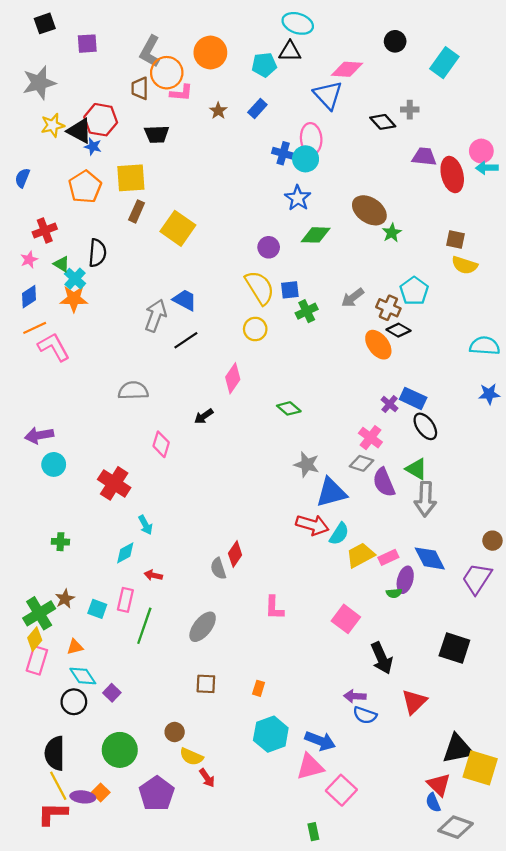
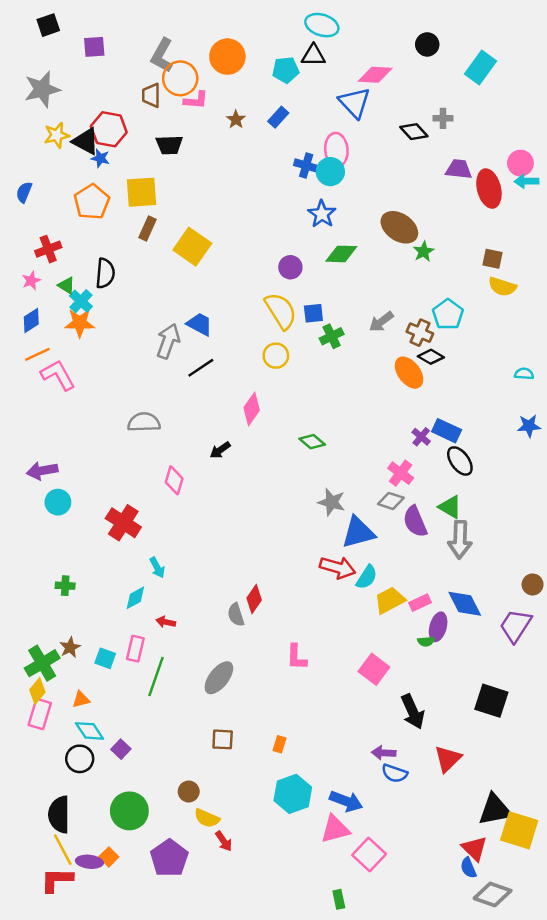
cyan semicircle: (485, 346) -> (524, 374), size x0.6

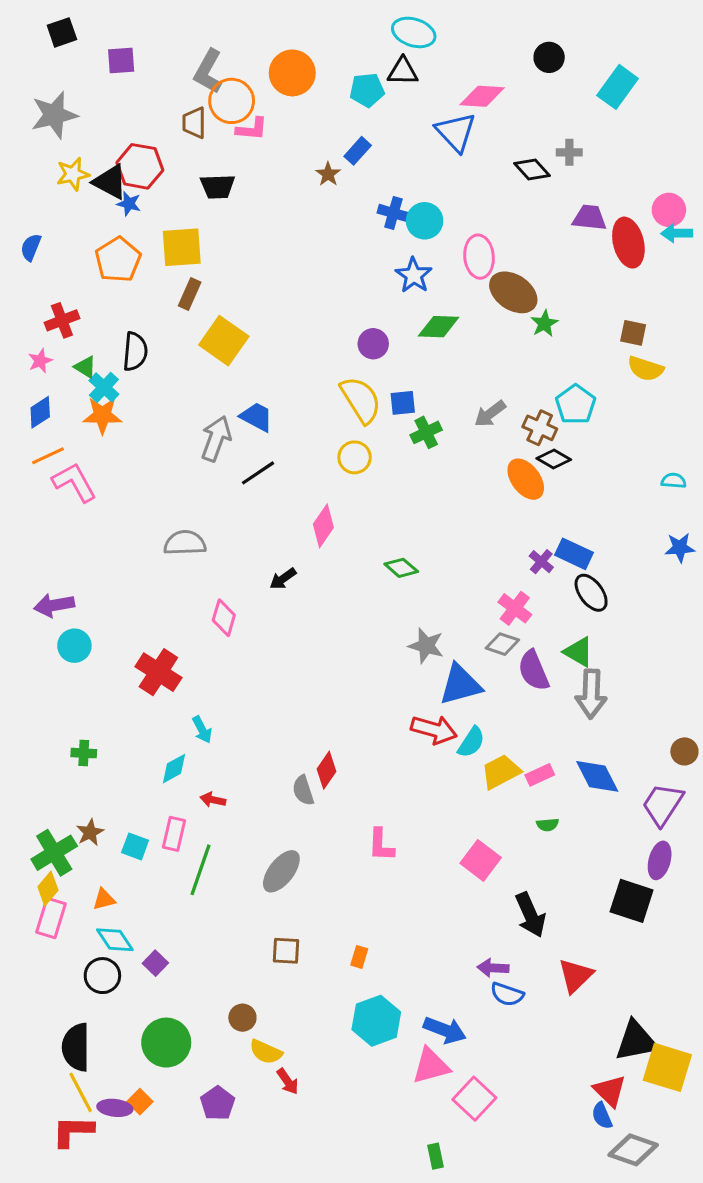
brown star: (236, 120) -> (328, 174), moved
pink ellipse: (336, 150) -> (479, 257), moved
yellow square: (192, 247) -> (224, 341), moved
purple ellipse: (438, 627) -> (660, 860), moved
purple pentagon: (169, 858) -> (218, 1103), size x0.7

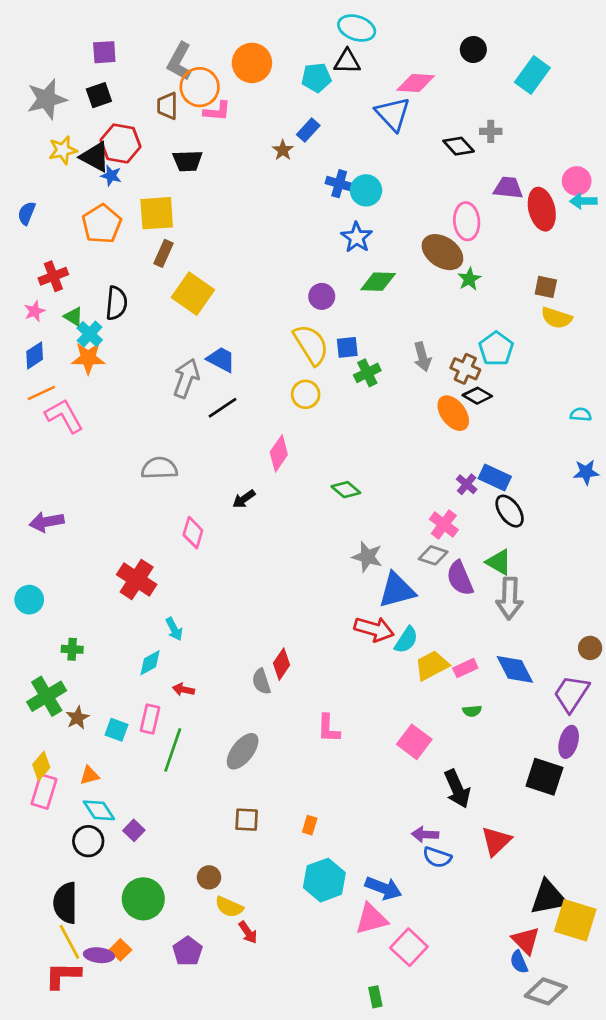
black square: (62, 32) -> (99, 95), moved
pink ellipse: (479, 257) -> (467, 221), moved
gray arrow: (490, 414) -> (422, 357), turned -68
cyan circle: (74, 646) -> (29, 600), moved
green cross: (54, 853) -> (47, 696), moved

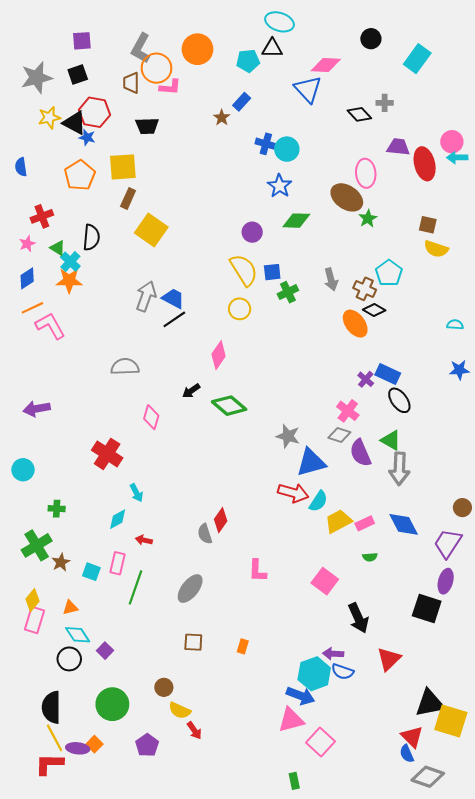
blue semicircle: (27, 213) -> (21, 167), turned -30
blue trapezoid: (221, 359) -> (173, 298), moved
green diamond: (346, 490) -> (229, 406), moved, size x1.5
cyan hexagon: (324, 880) -> (314, 674), moved

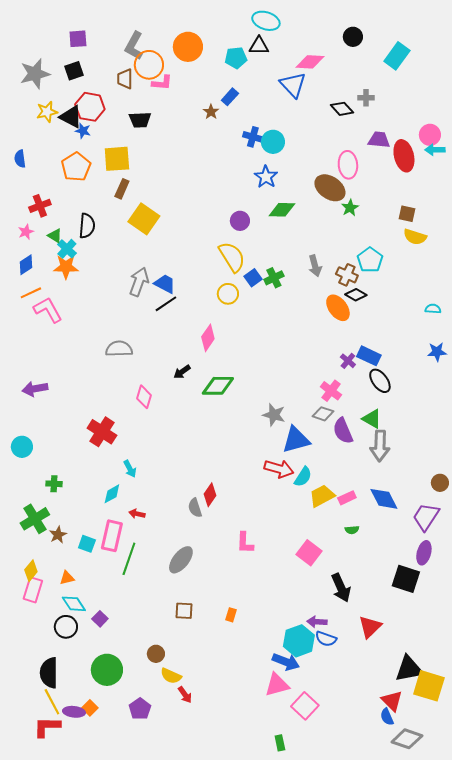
blue square: (272, 272) -> (253, 278), moved, turned -30
green diamond: (229, 406) -> (218, 386), turned -40
pink rectangle: (118, 563) -> (112, 536), size x1.4

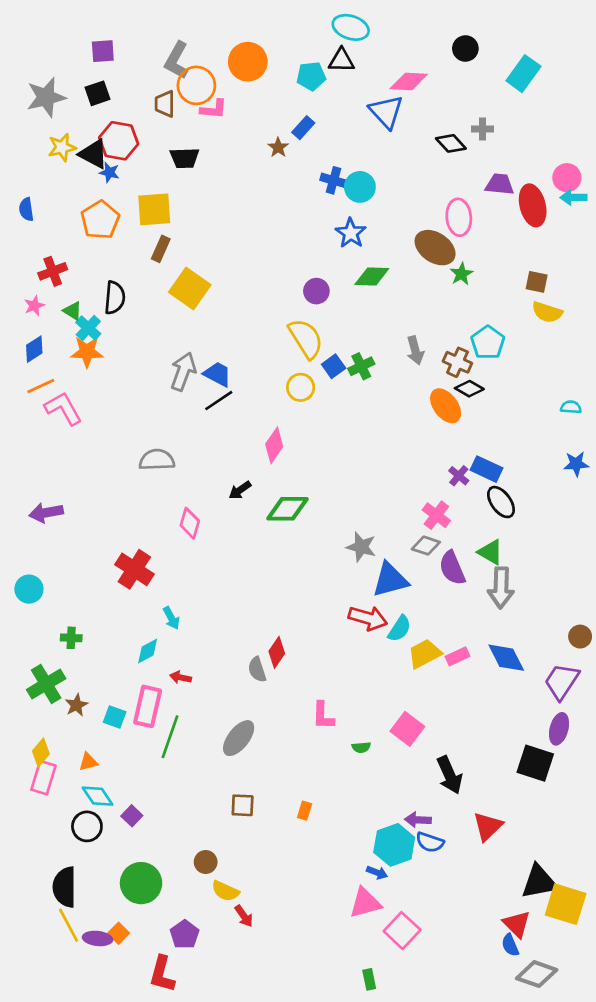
green semicircle: (352, 530) -> (361, 747), moved
blue arrow: (286, 662) -> (377, 873), size x0.6
red L-shape: (47, 727) -> (162, 974), moved, turned -76

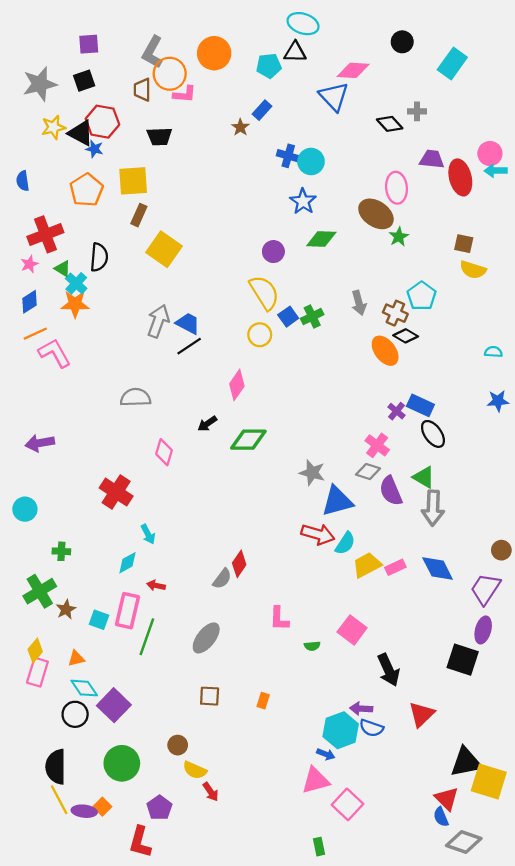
red cross: (53, 271) -> (45, 234), size x1.4
gray semicircle: (257, 670) -> (222, 579), turned -125
purple square: (132, 816) -> (114, 705), size x1.8

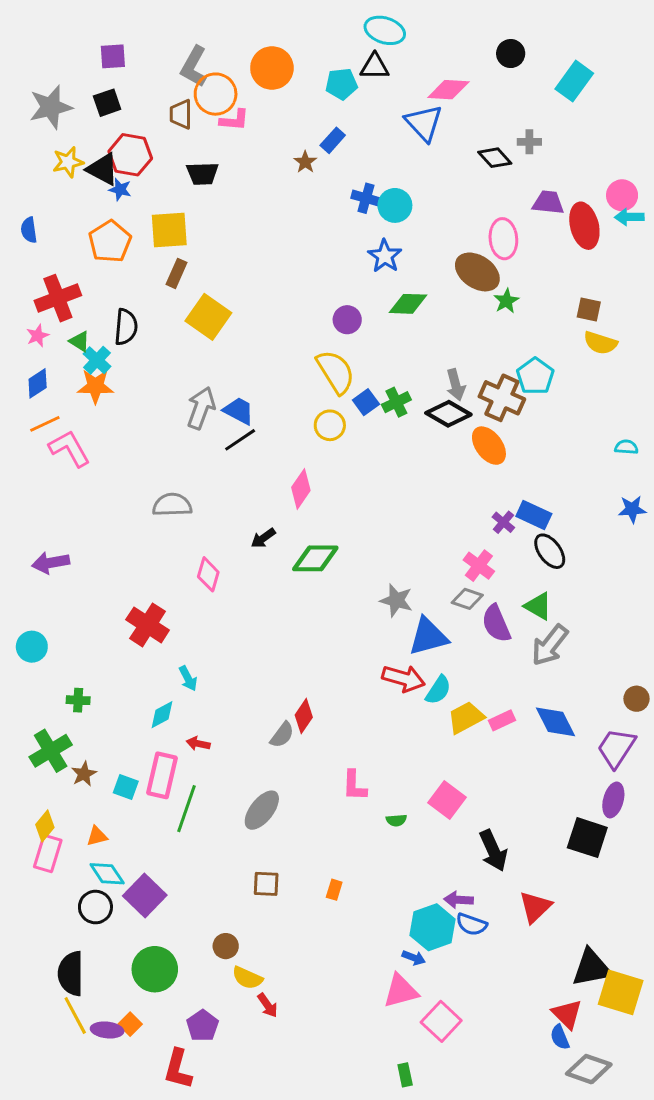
brown cross: (395, 313) -> (502, 398), size x1.4
black diamond: (406, 336) -> (448, 414), moved, size x1.4
gray arrow: (433, 508) -> (550, 645), turned 36

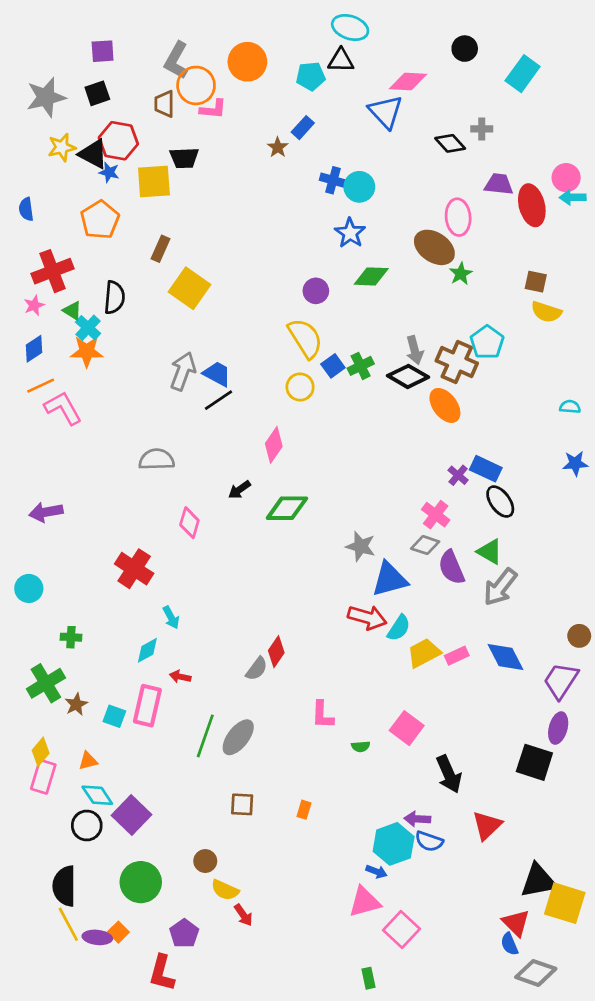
yellow square: (169, 230) -> (154, 182), moved
green line: (187, 809) -> (205, 736), moved

